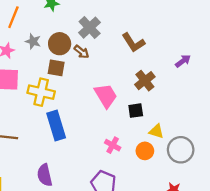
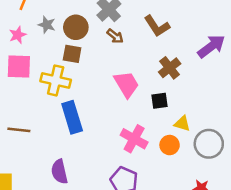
brown arrow: (81, 52) -> (115, 36), moved
purple arrow: (183, 61) -> (211, 46), size x1.6
pink cross: (113, 145) -> (134, 139), size x1.5

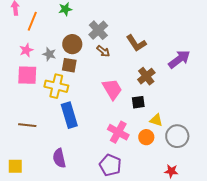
gray star: (47, 25) -> (49, 54), moved

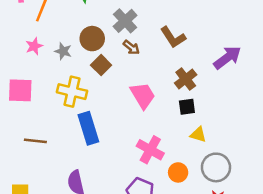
brown square: (69, 65) -> (101, 65), moved, turned 35
pink square: (27, 75) -> (20, 90), moved
black square: (138, 102) -> (187, 107), moved
gray circle: (177, 136) -> (216, 167), moved
orange circle: (146, 137) -> (178, 172), moved

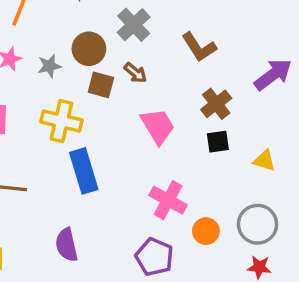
brown arrow: (131, 47) -> (135, 73), moved
gray star: (63, 51) -> (49, 66), turned -30
brown square: (101, 65) -> (101, 85), turned -30
yellow triangle: (198, 135) -> (264, 161), moved

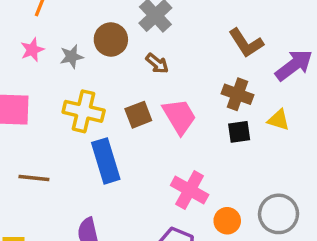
brown L-shape: (199, 47) -> (246, 43), moved
brown square: (101, 85) -> (138, 115), moved, turned -36
brown cross: (216, 104) -> (237, 94), turned -32
yellow triangle: (264, 161) -> (279, 120), moved

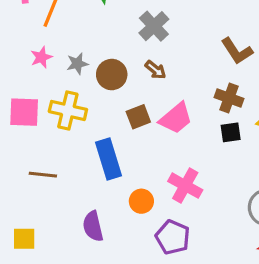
brown circle: (111, 39) -> (112, 75), moved
yellow cross: (84, 111) -> (68, 110), moved
pink trapezoid: (179, 116) -> (176, 118), turned 81
orange circle: (227, 221) -> (141, 201), moved

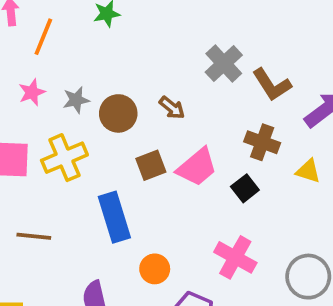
gray cross: (154, 26) -> (224, 64), moved
yellow cross: (68, 110) -> (64, 158), turned -36
black square: (231, 132) -> (245, 188), moved, turned -30
pink cross: (185, 186) -> (235, 257), moved

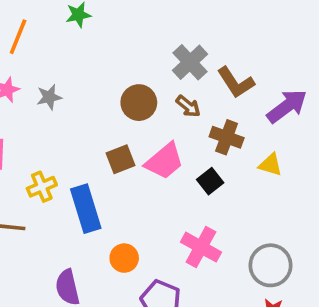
brown arrow: (172, 108) -> (188, 106), moved
brown circle: (118, 113) -> (139, 103), moved
yellow cross: (64, 158) -> (42, 187), moved, size x0.7

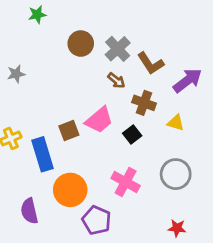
brown circle: (139, 103) -> (81, 44), moved
brown square: (120, 159) -> (69, 131), moved
orange circle: (124, 258) -> (70, 190), size x1.6
gray circle: (271, 265) -> (176, 174), moved

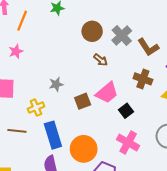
gray star: (16, 74) -> (56, 84), moved
brown arrow: (116, 80) -> (101, 60), moved
black square: (132, 135) -> (126, 111), moved
blue rectangle: (42, 154) -> (53, 135), moved

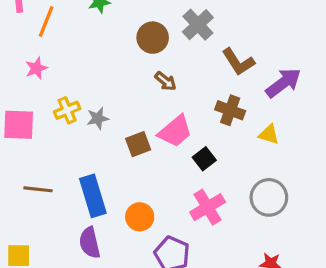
gray cross: (122, 36) -> (198, 25), moved
yellow cross: (36, 108) -> (67, 110), moved
pink cross: (128, 143) -> (208, 207), turned 30
orange circle: (84, 149) -> (140, 217), size x0.7

